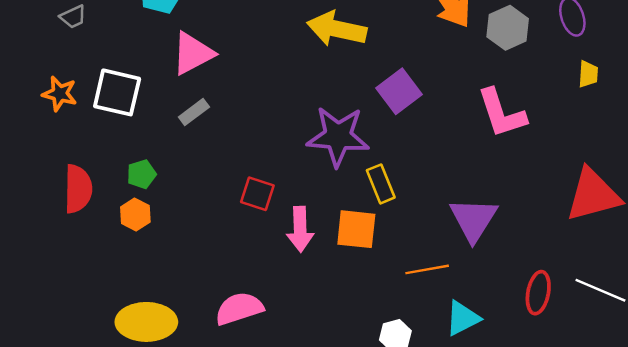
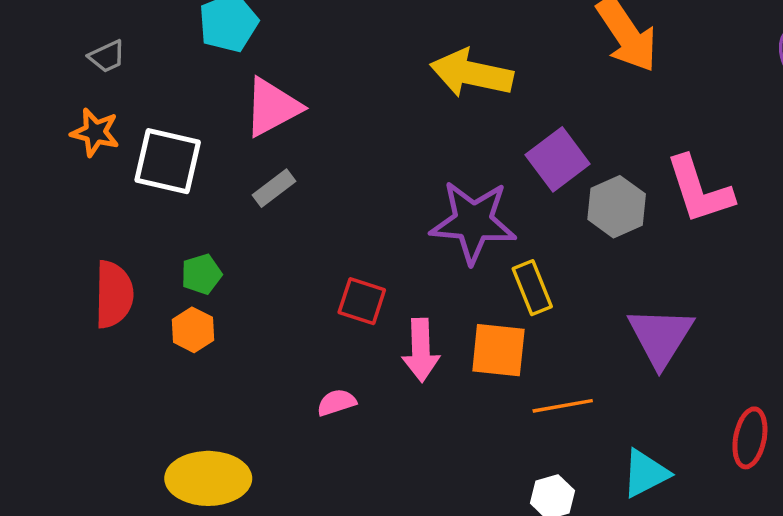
gray hexagon: (508, 28) -> (617, 207), moved
orange star: (60, 94) -> (95, 132), moved
orange line: (427, 269) -> (563, 406), moved
pink semicircle: (239, 308) -> (336, 402), moved, size x0.6

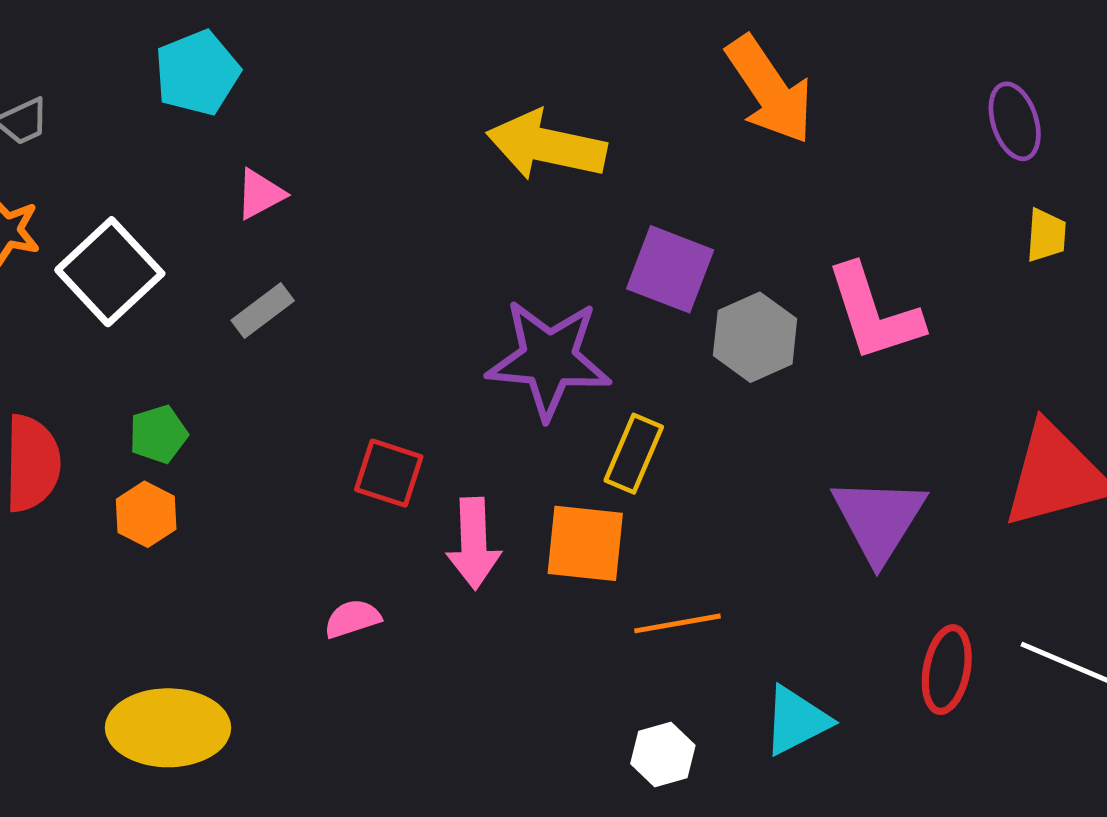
pink triangle: (272, 107) -> (260, 194), size x0.6
purple square: (558, 159) -> (670, 269), turned -32
white square: (168, 161) -> (110, 272), turned 34
yellow rectangle: (532, 288) -> (634, 454), turned 45
purple triangle: (661, 337) -> (879, 519), moved

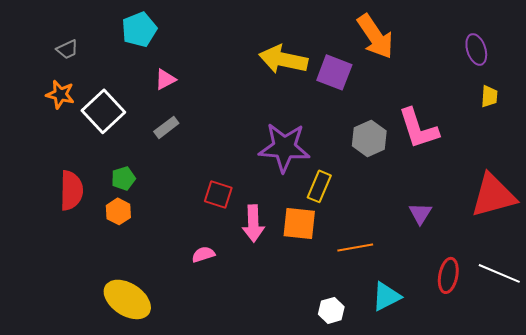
purple square: (670, 269) -> (334, 72), moved
purple triangle: (879, 519) -> (420, 213), size x0.6
orange line: (677, 623) -> (355, 247), moved
yellow ellipse: (168, 728) -> (127, 299), turned 33

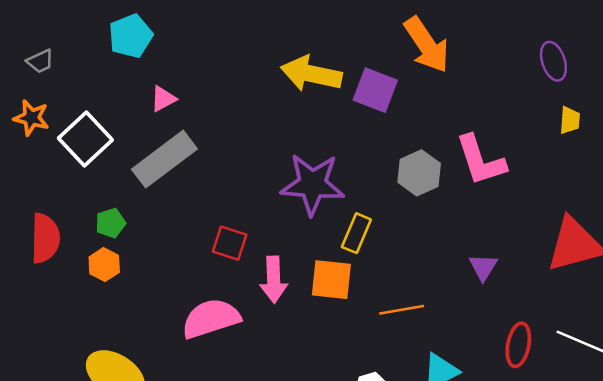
gray rectangle: (166, 127) -> (164, 159), size x2.0
pink semicircle: (203, 254) -> (211, 318), size x2.0

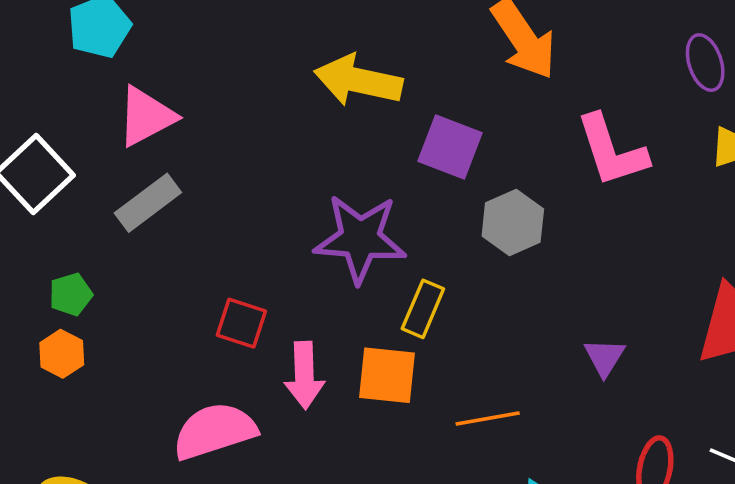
purple square: (375, 90) -> (450, 147), moved
pink triangle: (163, 99) -> (146, 116), size x1.6
gray rectangle: (164, 159) -> (148, 203), size x0.7
pink L-shape: (481, 160) -> (612, 151), moved

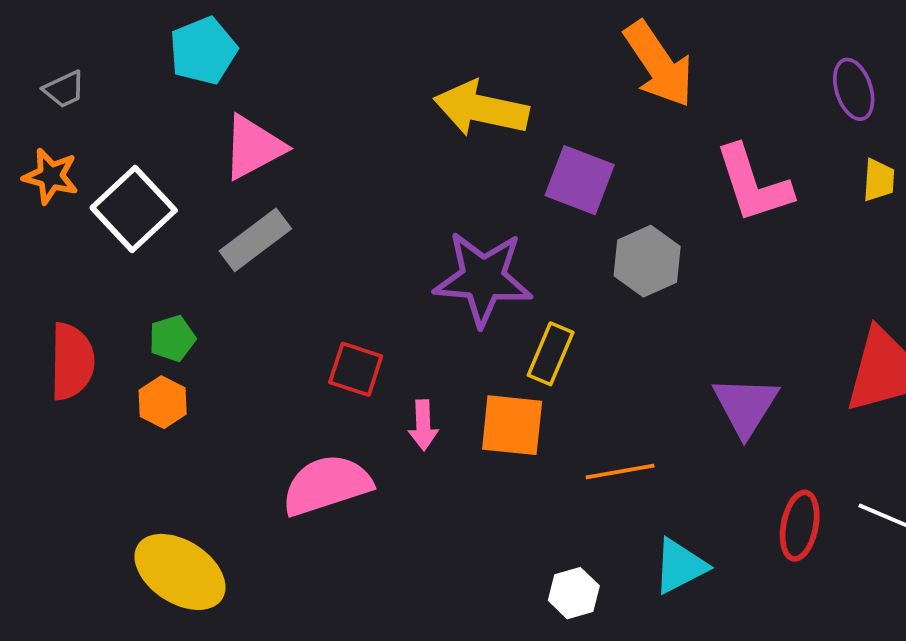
purple triangle: (604, 357) -> (746, 406), size x1.5
pink arrow: (304, 375) -> (423, 425), size x0.7

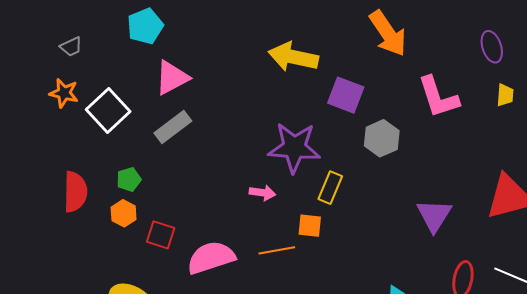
red square: (356, 369) -> (161, 235), moved
pink arrow: (423, 425) -> (262, 193), moved, turned -80
orange square: (512, 425) -> (310, 226), size x0.7
orange line: (620, 472) -> (277, 250), moved

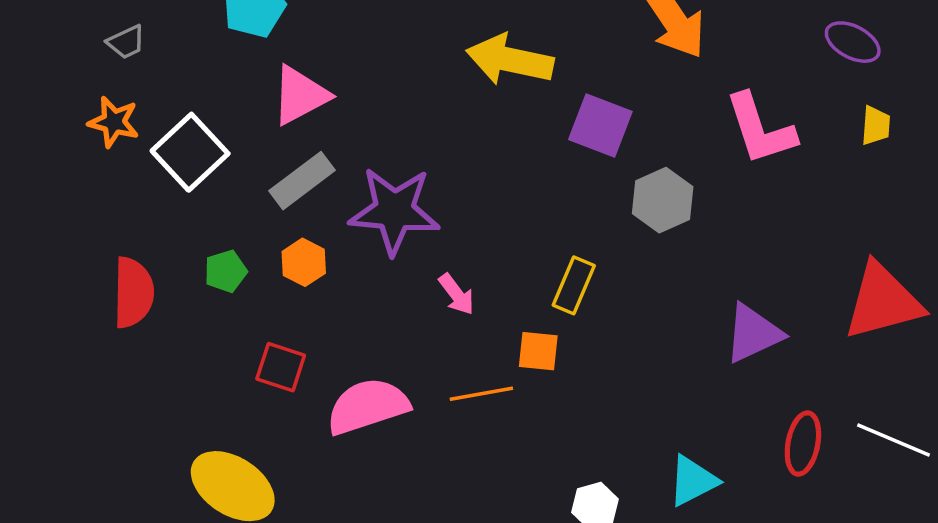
purple ellipse: (492, 47) -> (853, 42), turned -44
purple star: (294, 148) -> (394, 211), moved
pink arrow: (262, 193) -> (457, 294), turned 45
orange hexagon: (124, 213) -> (304, 262), moved
purple triangle: (434, 215) -> (753, 333), turned 33

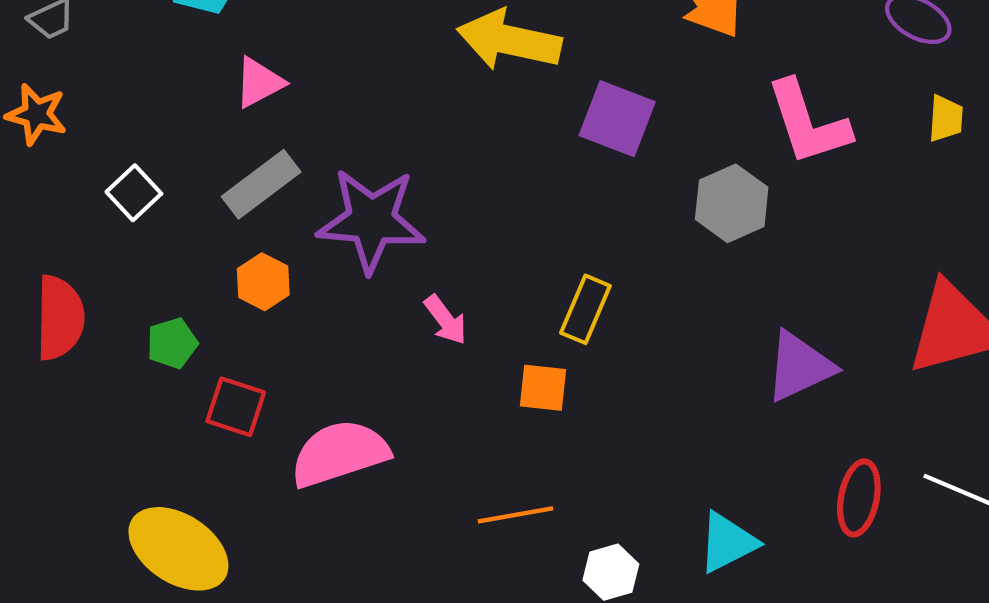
pink triangle: (300, 95) -> (259, 83), size x0.7
white square: (190, 152) -> (134, 193), moved, size x0.6
gray hexagon: (663, 200) -> (732, 203), moved
green pentagon: (226, 271) -> (172, 343), moved
orange line: (481, 394) -> (515, 515), moved

